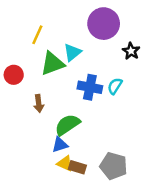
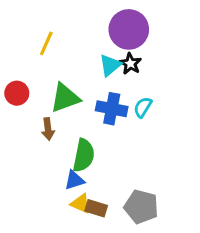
black star: (131, 51) -> (130, 64), moved
cyan triangle: (72, 52) -> (110, 65), moved
green triangle: (52, 64) -> (65, 98), moved
green semicircle: (67, 125) -> (84, 155), turned 135

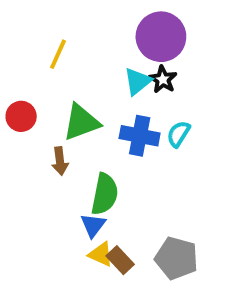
blue triangle: (74, 180) -> (93, 225), turned -35
brown rectangle: (96, 208) -> (120, 260), turned 30

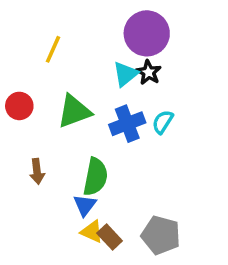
blue cross: (140, 136) -> (127, 124), turned -32
brown arrow: (60, 161) -> (37, 171), moved

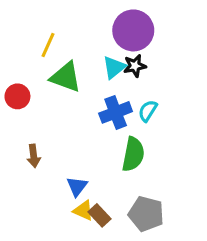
black star: (149, 72) -> (135, 66), turned 30
green triangle: (74, 111) -> (66, 77), moved, turned 40
green semicircle: (95, 177) -> (133, 154), moved

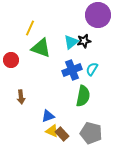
purple circle: (133, 30) -> (98, 15), moved
blue triangle: (77, 186) -> (48, 116), turned 32

